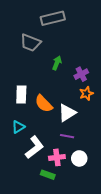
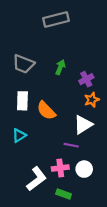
gray trapezoid: (30, 43) -> (23, 64), moved
white triangle: (67, 113) -> (83, 125), moved
white L-shape: (35, 147) -> (36, 179), moved
green rectangle: (48, 175) -> (64, 194), moved

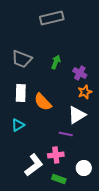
purple cross: (86, 79) -> (80, 73), turned -32
white circle: (84, 169) -> (84, 168), moved

